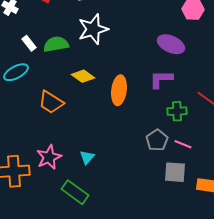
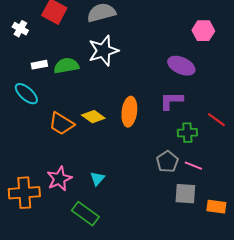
white rectangle: (29, 43) -> (39, 65), turned -63
cyan ellipse: (16, 72) -> (26, 94), turned 70
yellow diamond: (83, 76) -> (93, 117), moved

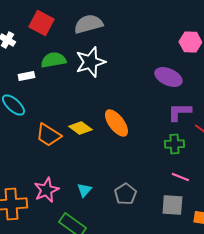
green semicircle: (66, 66) -> (53, 60), moved
purple L-shape: (171, 101) -> (179, 112), moved
orange ellipse: (129, 112) -> (116, 123), turned -44
gray pentagon: (167, 162) -> (125, 194), moved

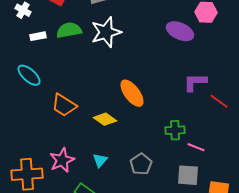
white rectangle: (26, 76) -> (38, 36), moved
purple ellipse: (168, 77) -> (180, 31), moved
yellow diamond: (80, 128) -> (105, 119), moved
green cross: (174, 144) -> (175, 130), moved

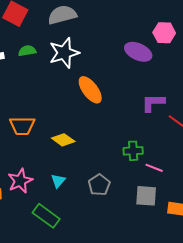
green semicircle: (69, 30) -> (27, 51), size x0.7
orange ellipse: (132, 93) -> (90, 90), moved
orange trapezoid: (64, 105) -> (22, 126), turned -32

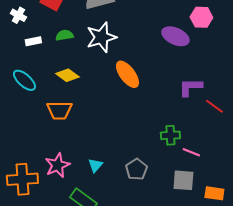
yellow diamond: (63, 140) -> (67, 75), moved

